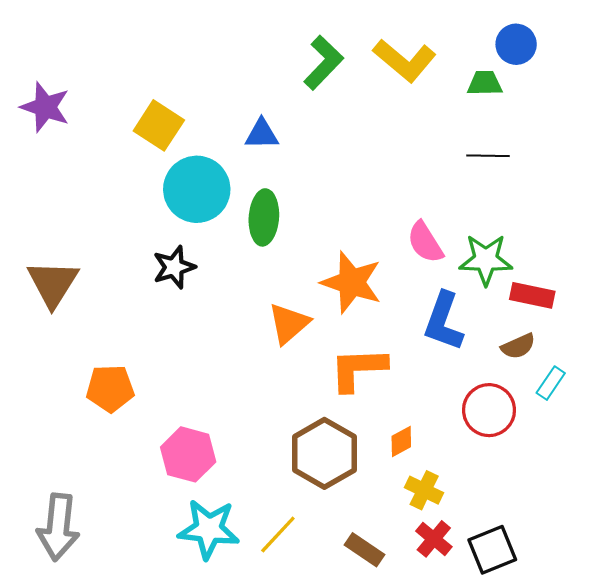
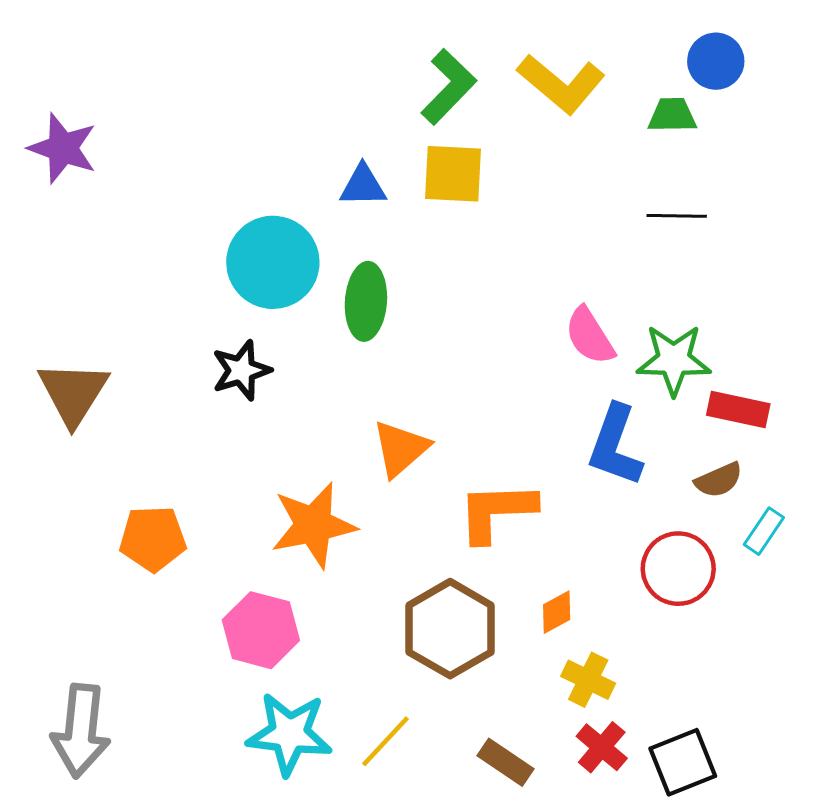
yellow square: (159, 125) -> (453, 174), moved, turned -30
orange star: (352, 282) -> (313, 525), moved, turned -30

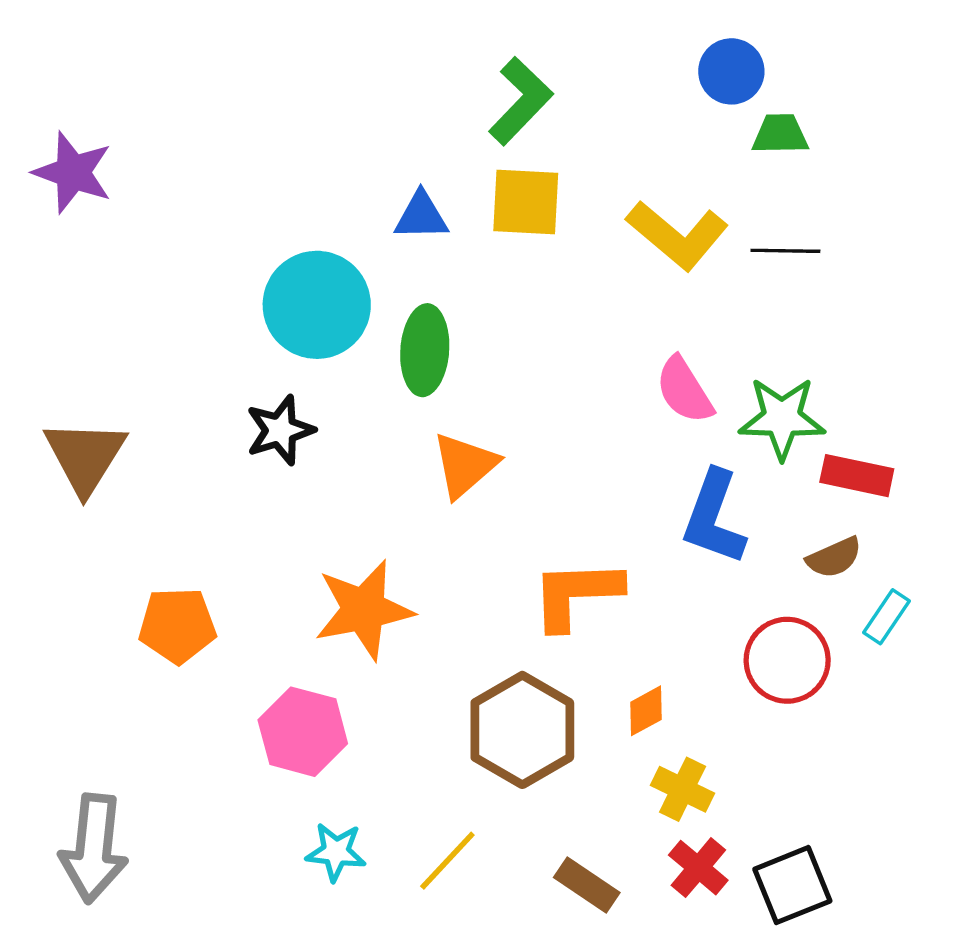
blue circle: (716, 61) -> (731, 71), moved
yellow L-shape: (561, 84) -> (677, 235), moved
orange triangle: (400, 448) -> (465, 465), moved
cyan star: (289, 734) -> (336, 852), size x0.6

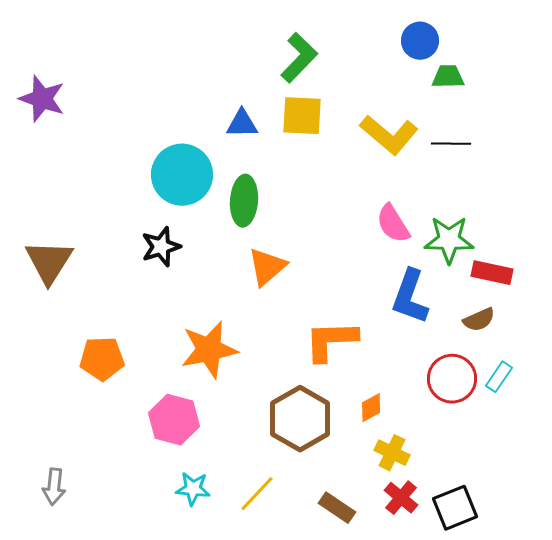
cyan rectangle: (886, 617) -> (499, 377), moved
gray arrow: (94, 848) -> (54, 487), size x0.6

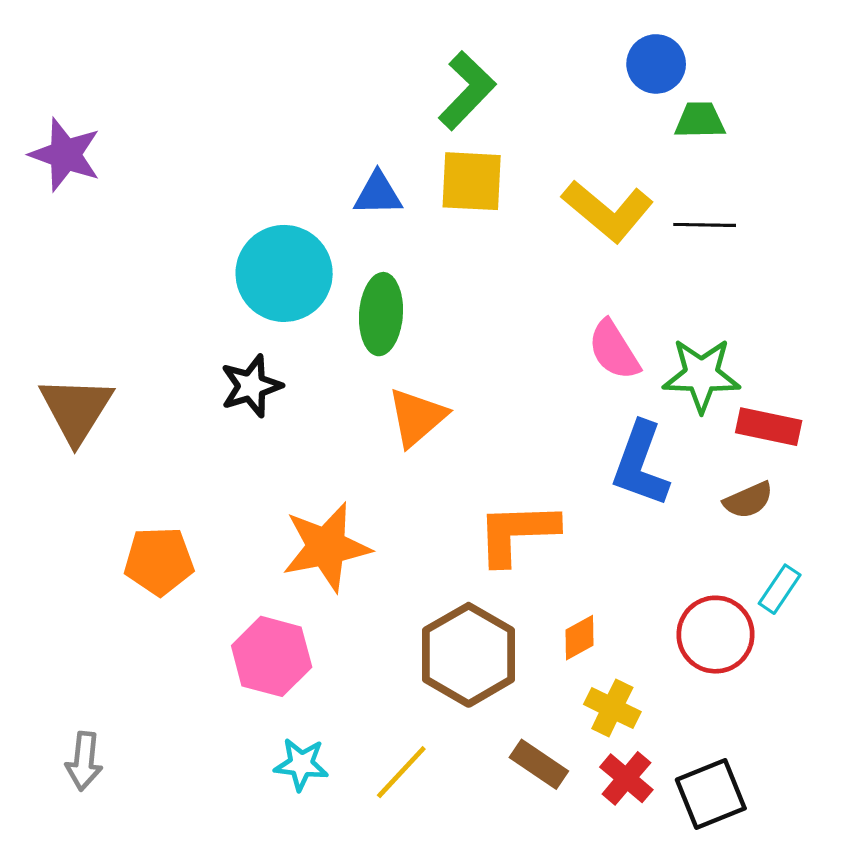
red circle: (452, 379) -> (716, 635), moved
brown rectangle: (337, 508) -> (539, 764), moved

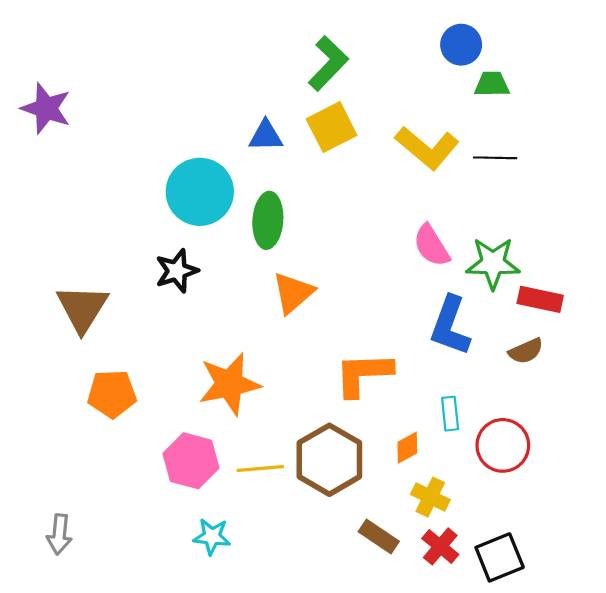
yellow square: (472, 181) -> (332, 127), turned -30
brown triangle: (76, 409) -> (82, 308), moved
cyan rectangle: (780, 589) -> (450, 414), moved, turned -40
yellow line: (401, 772) -> (260, 468), moved, turned 42

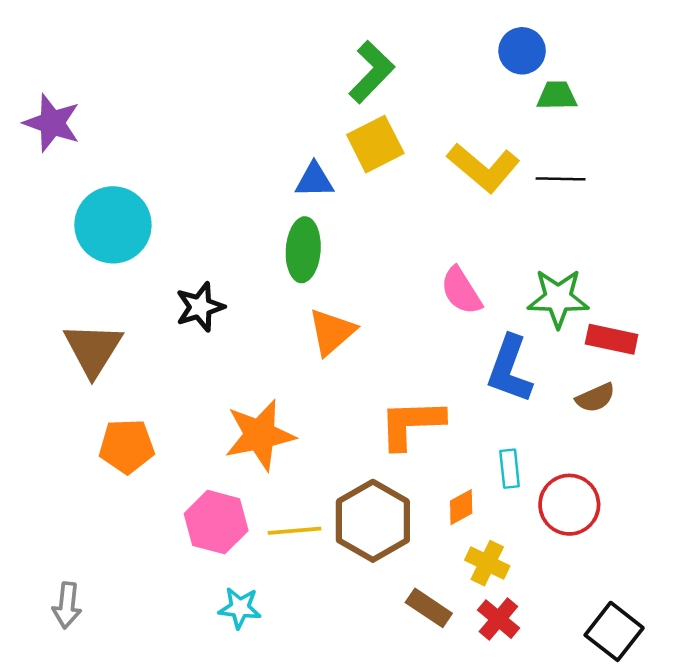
blue triangle: (266, 136) -> (314, 180), moved
cyan circle: (200, 192) -> (113, 225), moved
pink semicircle: (431, 246) -> (461, 291), moved
black square: (500, 557) -> (614, 631), moved, turned -30

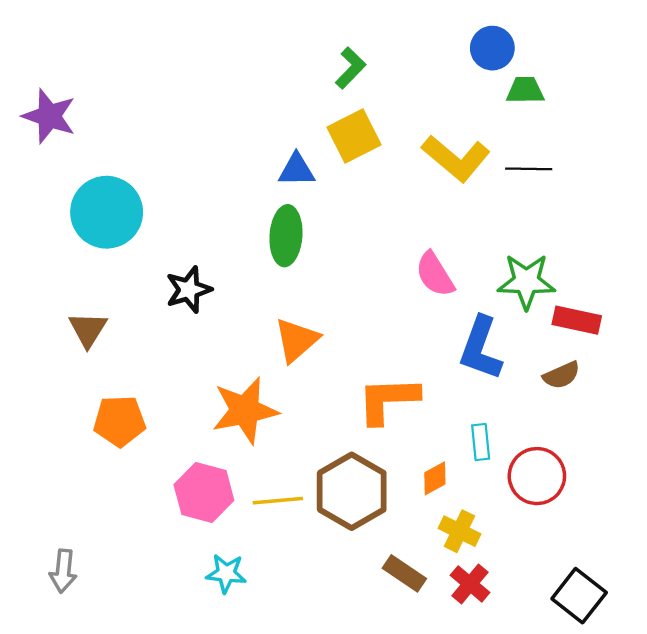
green L-shape: (372, 72) -> (350, 68), size x0.7
orange triangle: (332, 332) -> (297, 340), moved
brown triangle: (93, 349) -> (88, 329), size x0.7

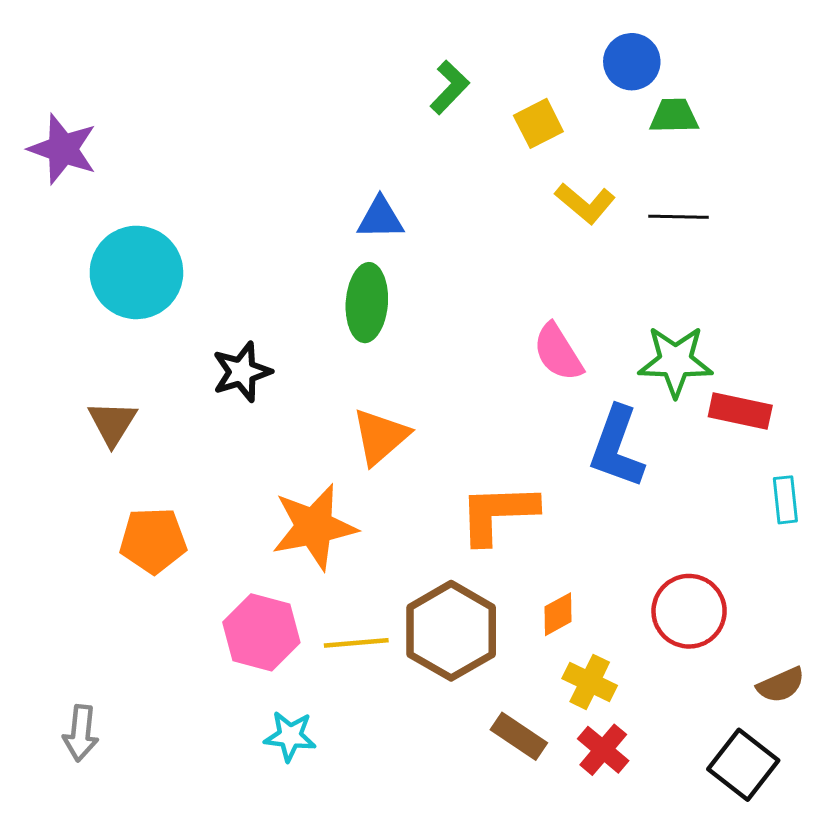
yellow square: (354, 136) -> (538, 123), moved, size x0.7
yellow L-shape: (456, 158) -> (585, 203), size x0.7
brown semicircle: (562, 375) -> (781, 685), moved
cyan rectangle: (481, 442) -> (785, 500), moved

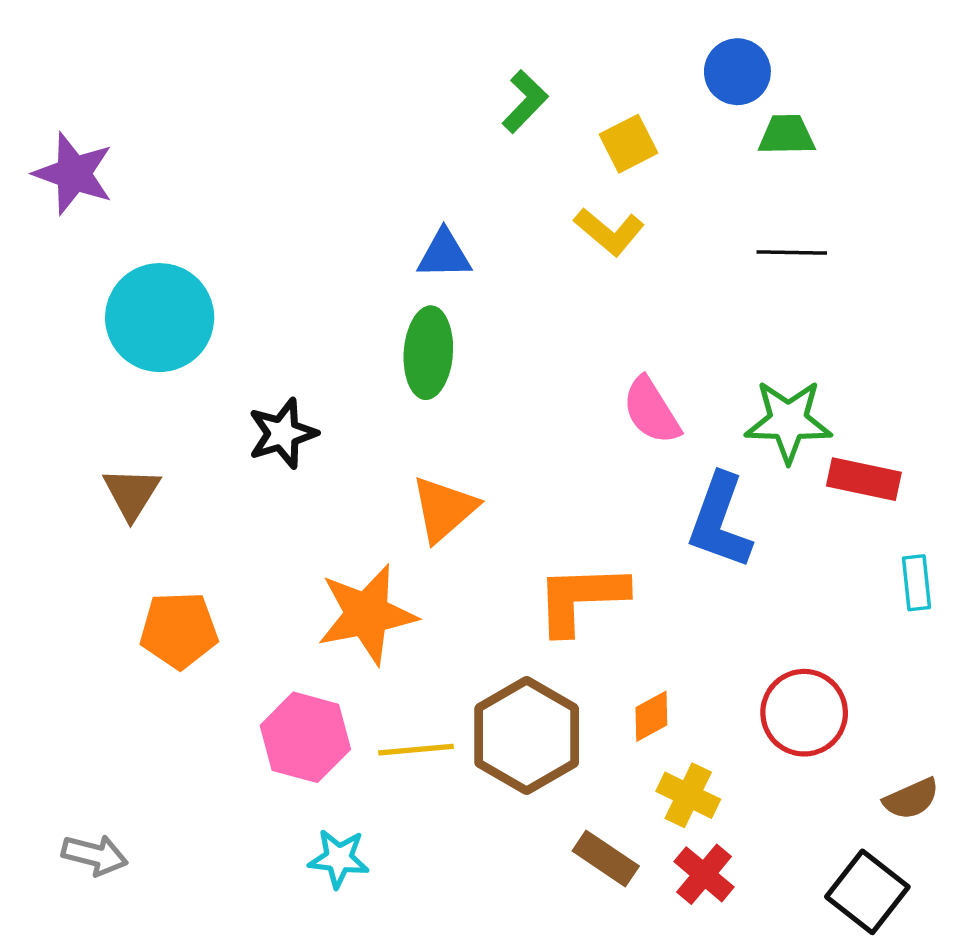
yellow L-shape: (585, 203) -> (609, 232), moved
gray arrow: (81, 733) -> (95, 855), turned -82

